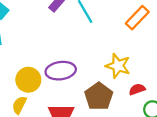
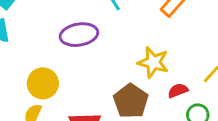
purple ellipse: (61, 71) -> (79, 35), moved

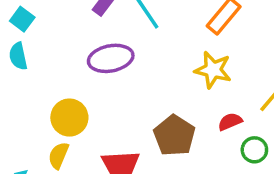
yellow star: (153, 62) -> (213, 70), moved

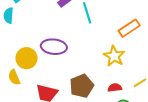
purple ellipse: (111, 58) -> (54, 47), moved
yellow semicircle: (59, 155) -> (14, 77), turned -63

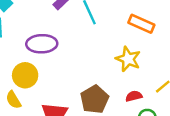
orange rectangle: (129, 28) -> (141, 24), turned 65
purple ellipse: (54, 47) -> (42, 44), moved

